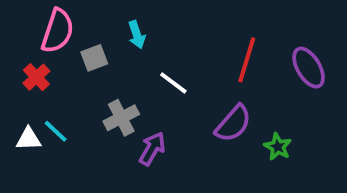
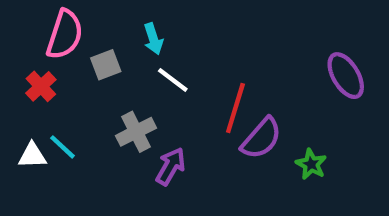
red line: (247, 60) -> (235, 108), moved
white line: (173, 83) -> (173, 80), moved

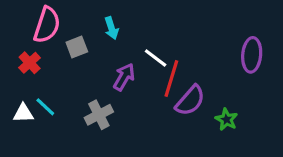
purple ellipse: (346, 76) -> (252, 55), turned 36
white line: (173, 80) -> (156, 58), moved
gray cross: (136, 132) -> (99, 115), moved
purple arrow: (171, 166) -> (124, 77), moved

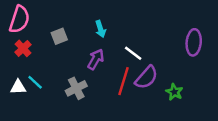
pink semicircle: (47, 25) -> (19, 19), moved
cyan arrow: (111, 28) -> (100, 29), moved
white line: (156, 58) -> (133, 53), moved
red line: (171, 78) -> (123, 81), moved

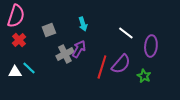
purple ellipse: (194, 42) -> (151, 46), moved
white line: (133, 53) -> (126, 33), moved
gray cross: (76, 88) -> (65, 54), moved

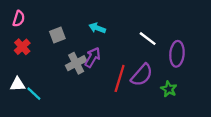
pink semicircle: (16, 16) -> (19, 19), size x0.6
cyan arrow: (83, 24) -> (97, 28), turned 128
cyan line: (29, 68) -> (34, 94), moved

